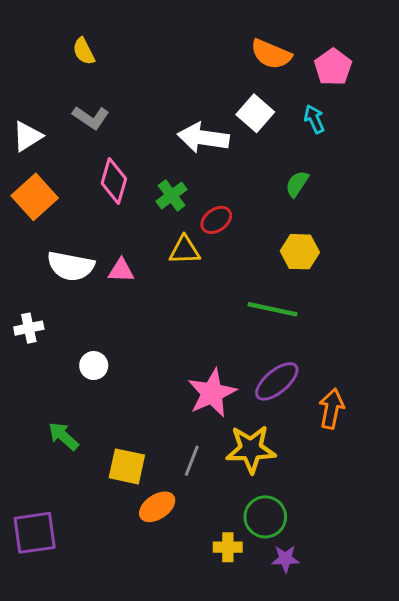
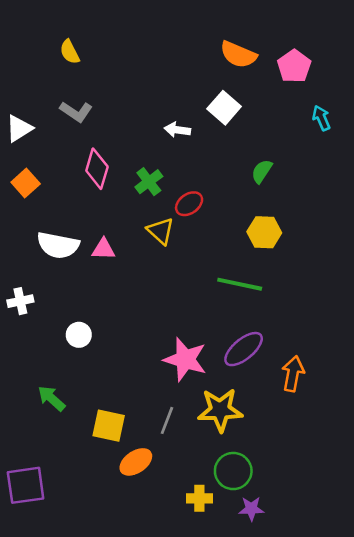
cyan arrow: (314, 119) -> (321, 118), moved
white arrow: (203, 138) -> (177, 130), size x0.6
orange square: (35, 197) -> (26, 183), size x0.7
yellow triangle: (185, 250) -> (161, 231), turned 44
pink star: (212, 393) -> (185, 359), turned -30

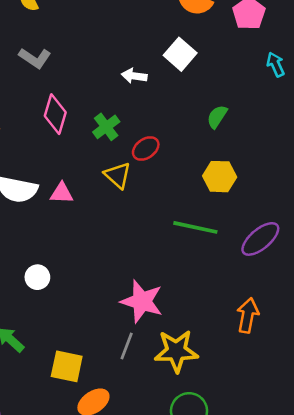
purple ellipse: (244, 349) -> (260, 239), moved
gray line: (167, 420) -> (127, 346), moved

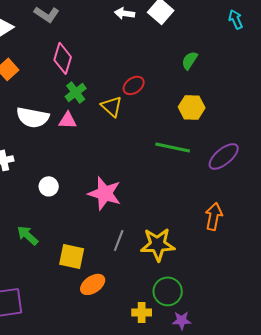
white arrow: (134, 76) -> (125, 13), moved
green cross: (106, 127) -> (76, 92), moved
pink star: (142, 301) -> (105, 193), moved

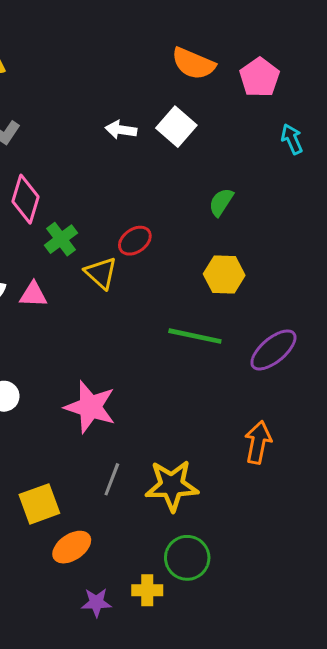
green cross: (76, 92) -> (61, 239), moved
yellow square: (72, 256) -> (39, 504), turned -32
purple star: (182, 320) -> (96, 602), moved

